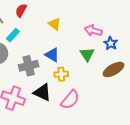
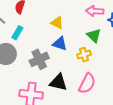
yellow triangle: (54, 24) -> (57, 23), moved
yellow cross: (61, 74) -> (84, 55), moved

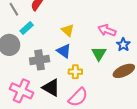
yellow cross: (84, 55) -> (75, 72), moved

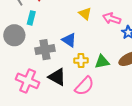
cyan rectangle: (27, 28) -> (31, 18), turned -32
yellow triangle: (68, 30) -> (85, 14), moved
green triangle: (99, 54) -> (102, 62), moved, turned 49

